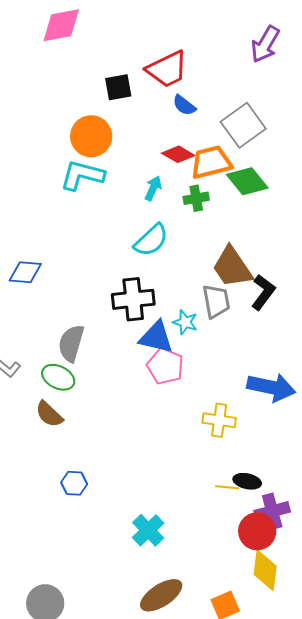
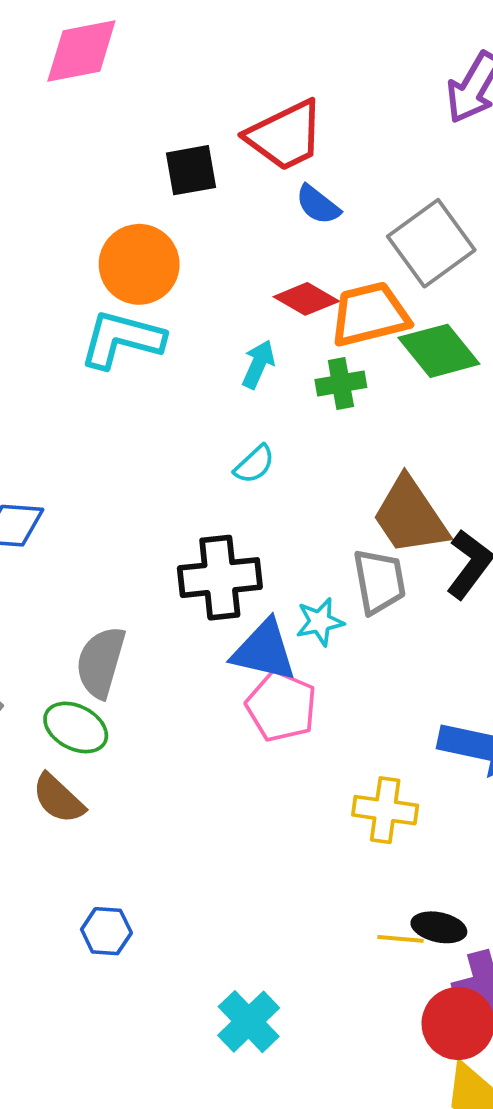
cyan semicircle: (151, 240) -> (254, 464), size x0.6
cyan star: (185, 322) -> (320, 622), turned -30

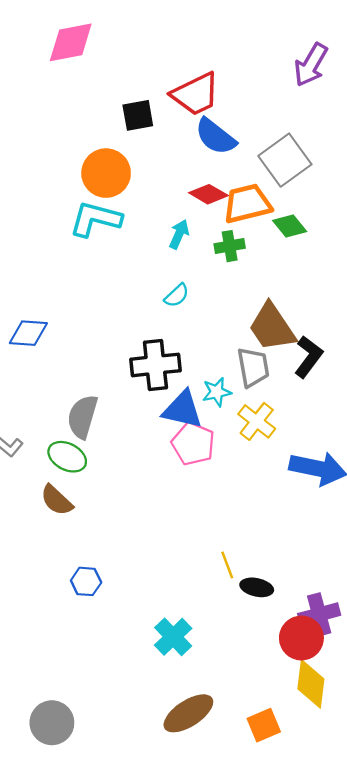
blue semicircle: (318, 205) -> (215, 137), size x1.5
green diamond: (439, 351) -> (290, 226), size x0.7
yellow cross: (385, 810) -> (257, 421), moved, turned 30
black ellipse: (439, 927) -> (257, 587), moved
yellow line: (400, 939) -> (227, 565), moved, turned 64

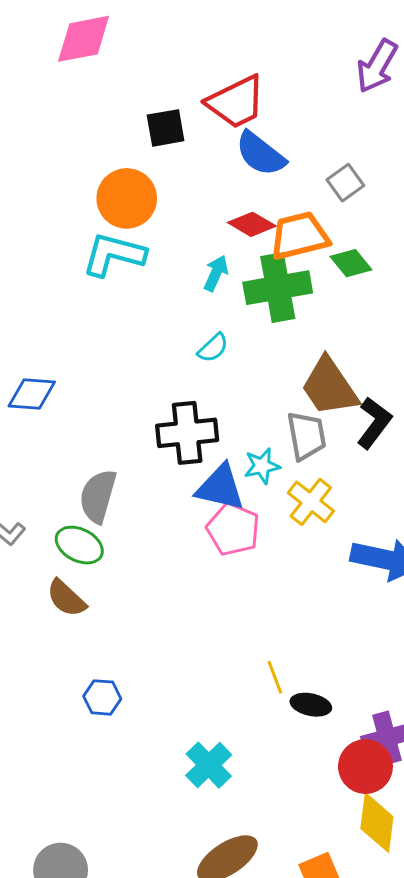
gray square: (285, 160) -> (345, 183), size x0.6
green cross: (230, 246) -> (278, 288), size x1.8

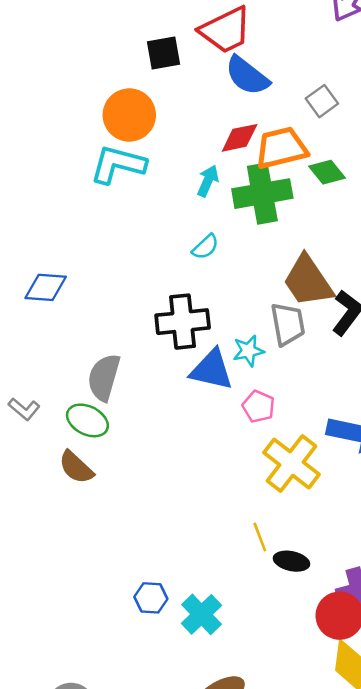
red diamond: (252, 224) -> (240, 138), turned -42
yellow cross: (311, 502) -> (291, 464), moved, size x1.4
pink pentagon: (233, 529) -> (259, 407), moved, size x0.7
blue hexagon: (102, 697) -> (151, 598), moved

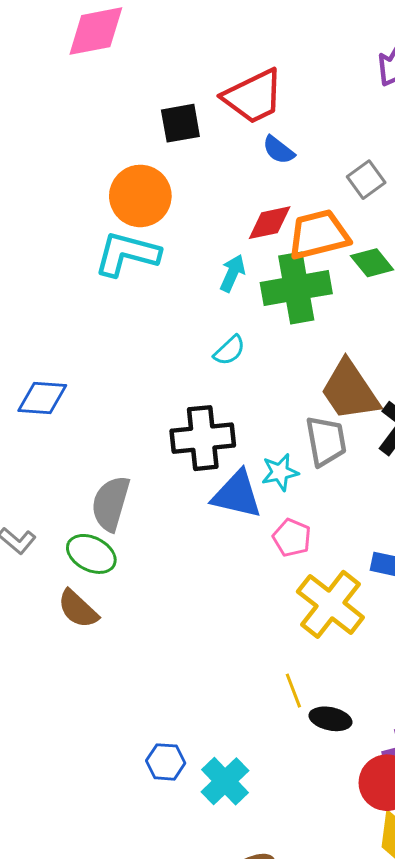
blue semicircle: (247, 76) -> (278, 150), size x0.6

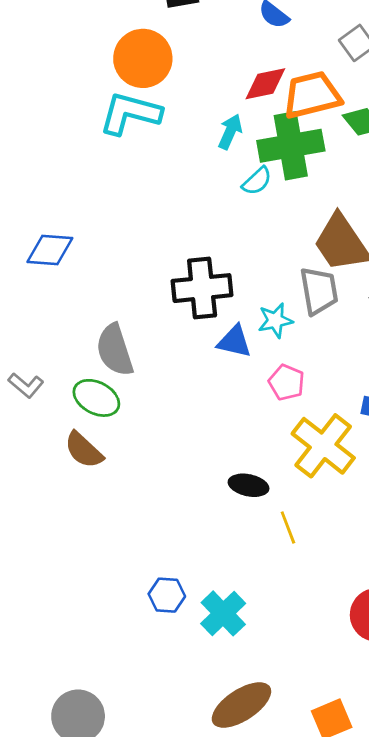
cyan semicircle: (229, 350) -> (257, 181), moved
blue triangle: (237, 495) -> (234, 342), size x0.7
gray semicircle: (111, 503) -> (115, 350), turned -34
black ellipse: (330, 719) -> (249, 485), moved

